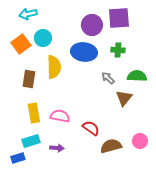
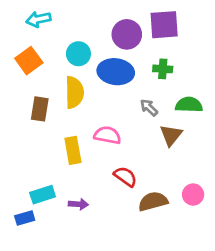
cyan circle: (43, 38) -> (78, 54), moved
yellow rectangle: (34, 113) -> (73, 150), moved
pink semicircle: (60, 116) -> (107, 135), moved

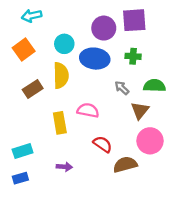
brown rectangle: (40, 109) -> (33, 89), turned 48
cyan rectangle: (43, 195) -> (23, 151), moved
pink circle: (193, 195) -> (150, 141), moved, size x1.5

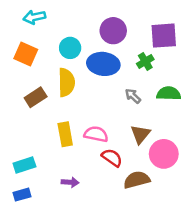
purple square: (134, 20) -> (164, 36), moved
orange square: (24, 49) -> (26, 54), turned -30
green cross: (133, 56) -> (145, 61), turned -35
pink semicircle: (88, 110) -> (96, 134), moved
brown triangle: (140, 110) -> (140, 134), moved

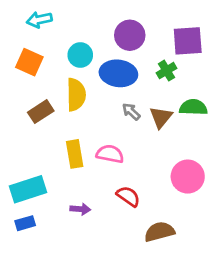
gray arrow: (133, 96) -> (131, 112), moved
brown triangle: (140, 134) -> (161, 117), moved
red semicircle: (112, 158) -> (128, 196), moved
cyan rectangle: (24, 165) -> (28, 189), size x1.4
brown semicircle: (137, 180) -> (159, 232), moved

